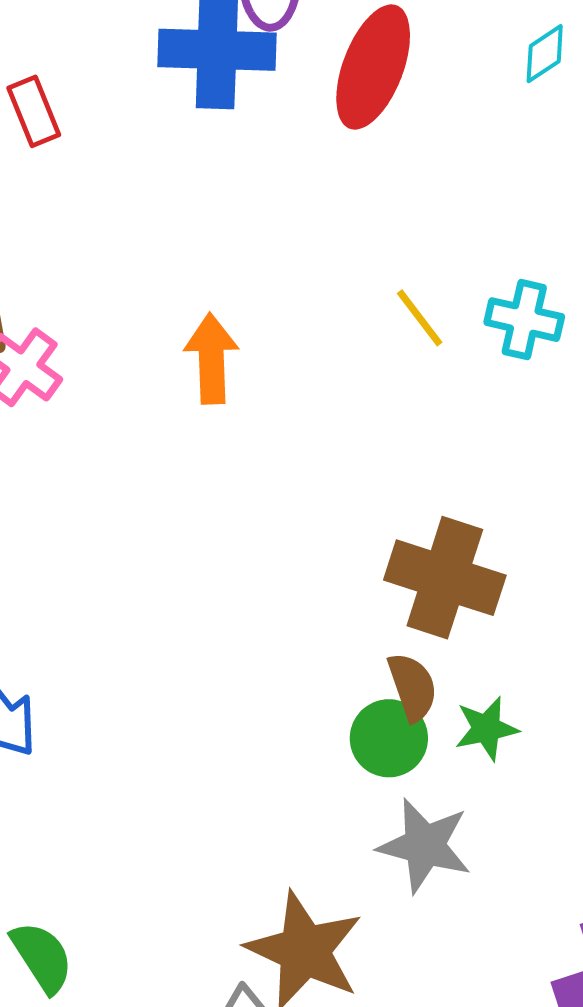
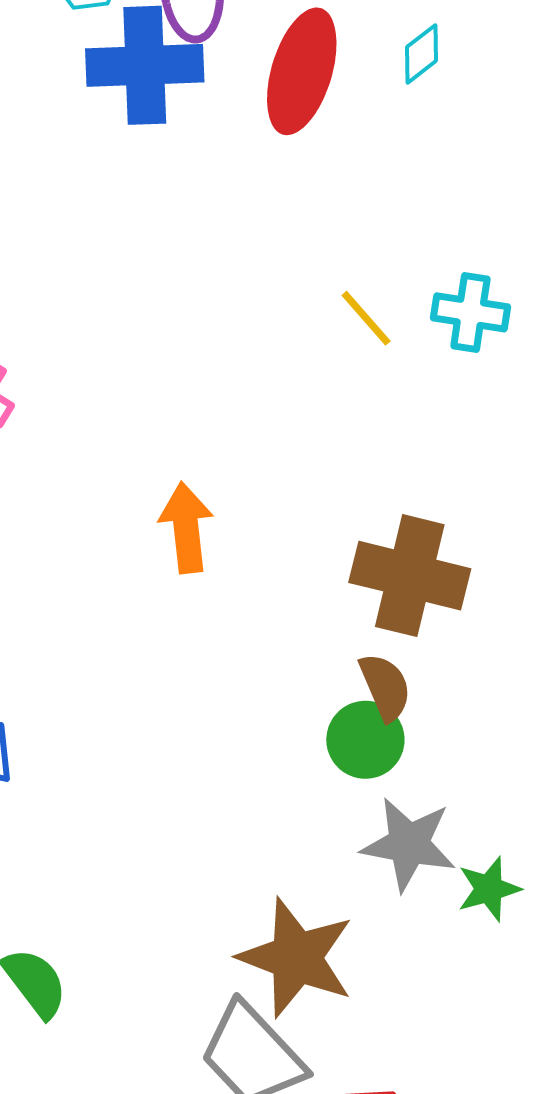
cyan diamond: (545, 54) -> (422, 54), moved
orange arrow: (211, 359) -> (186, 528), moved
green star: (486, 729) -> (489, 889), moved

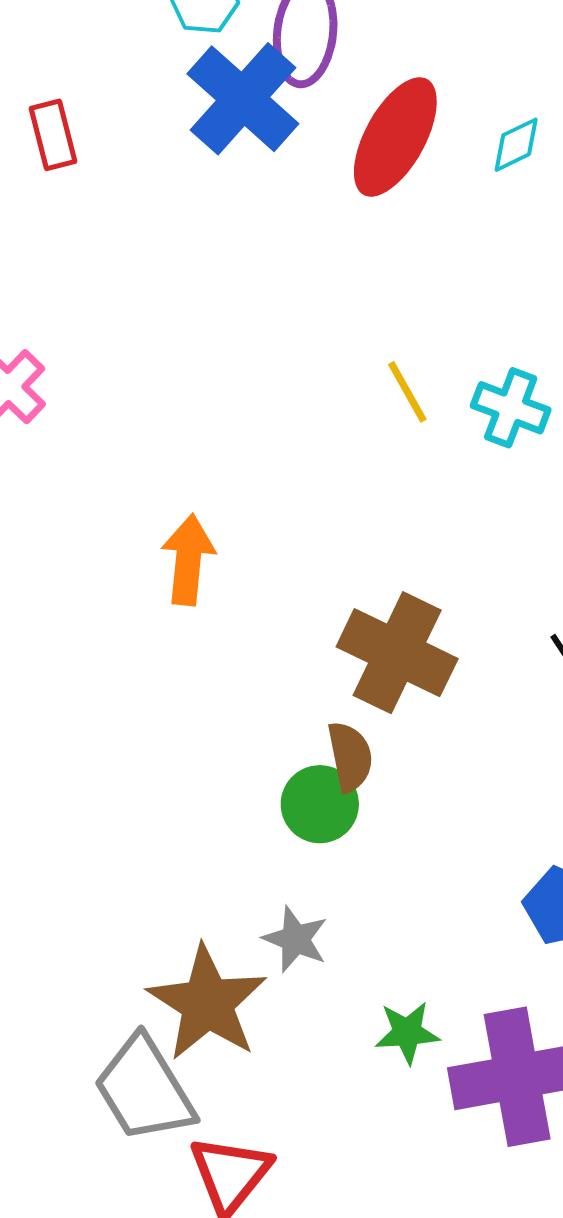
blue cross: (145, 65) -> (243, 99), turned 32
gray star: (409, 844) -> (295, 939), moved, size x0.7
green star: (489, 889) -> (407, 1033), moved

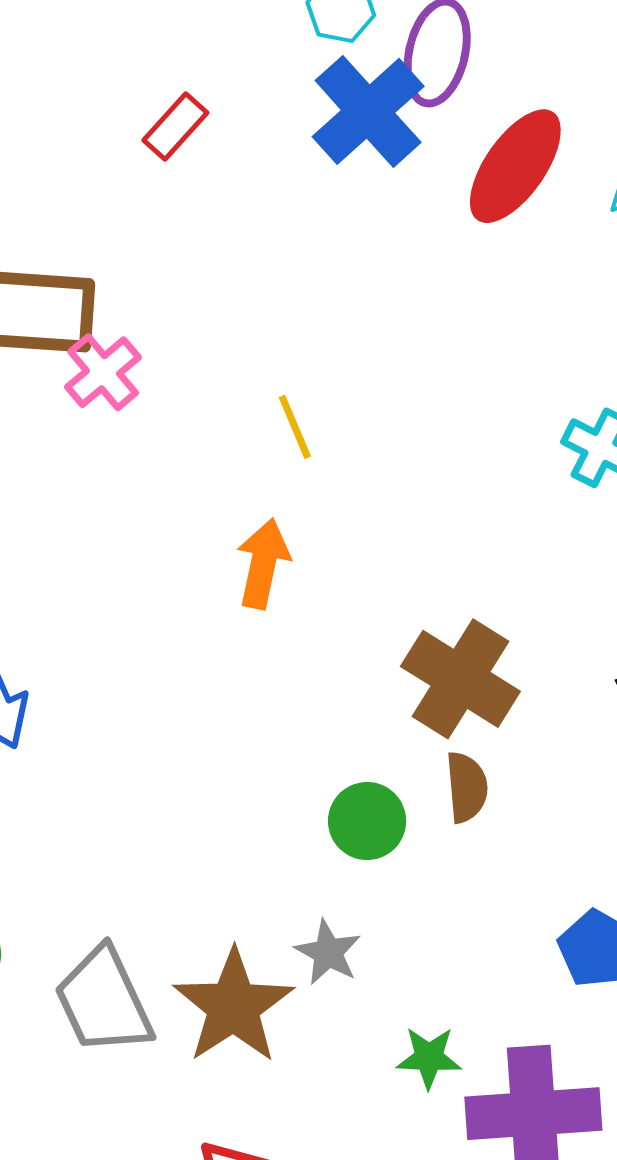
red rectangle: (53, 135) -> (175, 126), turned 50
yellow line: (407, 392) -> (295, 427), moved
brown semicircle: (350, 757) -> (467, 787), moved
gray trapezoid: (144, 1089) -> (104, 1001), moved

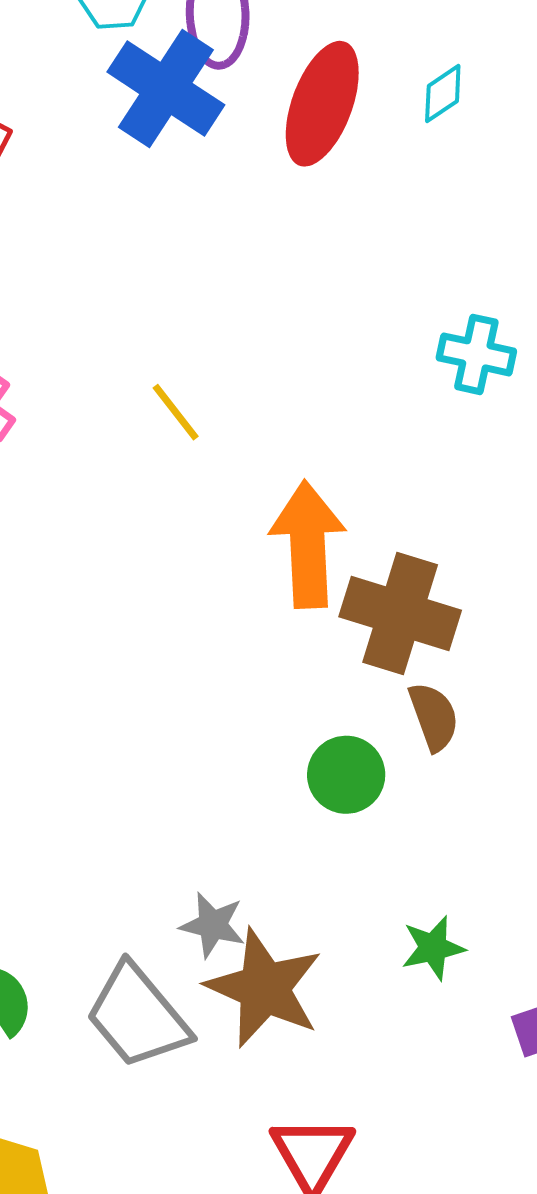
orange arrow: (263, 564) -> (308, 544), moved, size x1.4
gray star: (328, 953) -> (213, 925), moved
green star: (429, 1058) -> (433, 948), moved

